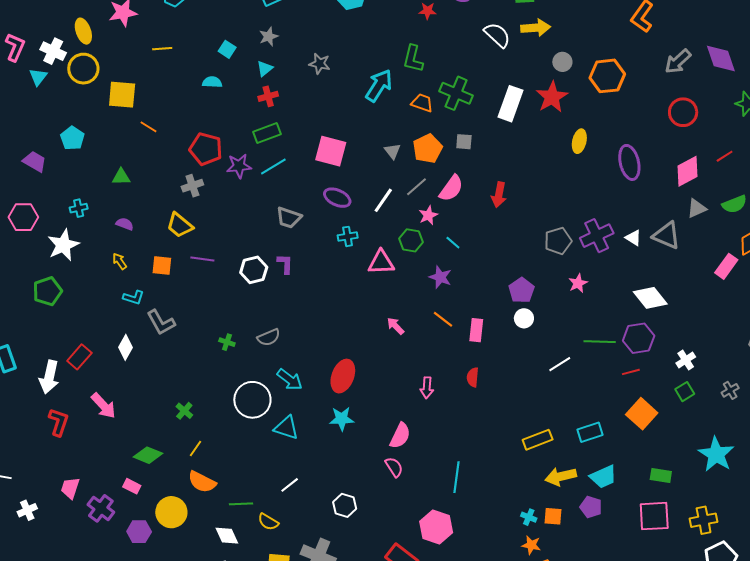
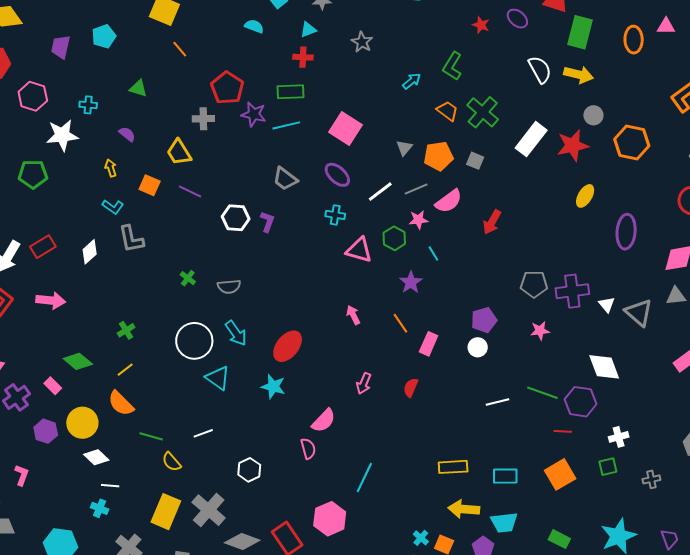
cyan arrow: (379, 86) -> (412, 81), size x0.6
purple trapezoid: (35, 162) -> (61, 47), turned -125
pink arrow: (103, 406) -> (51, 300), turned -60
white diamond: (227, 536) -> (96, 457), moved, turned -40

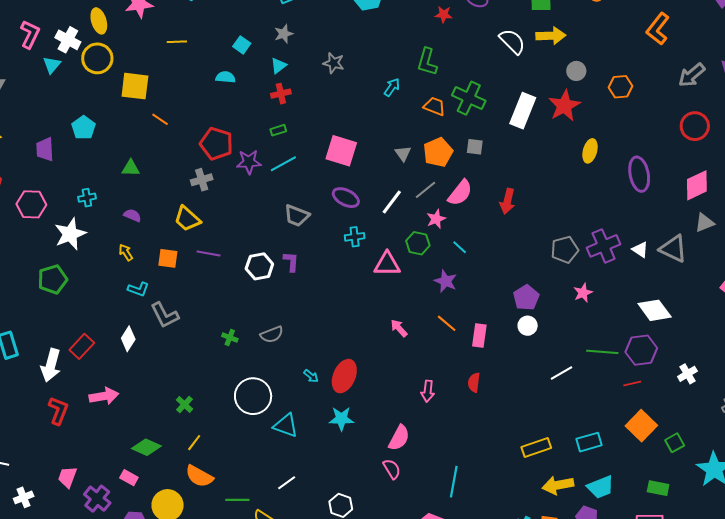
green rectangle: (291, 92) -> (278, 130), size x0.6
orange hexagon: (632, 142) -> (621, 87), size x0.7
cyan arrow: (236, 333) -> (311, 376), moved, size x0.6
green square: (608, 467) -> (675, 443), moved

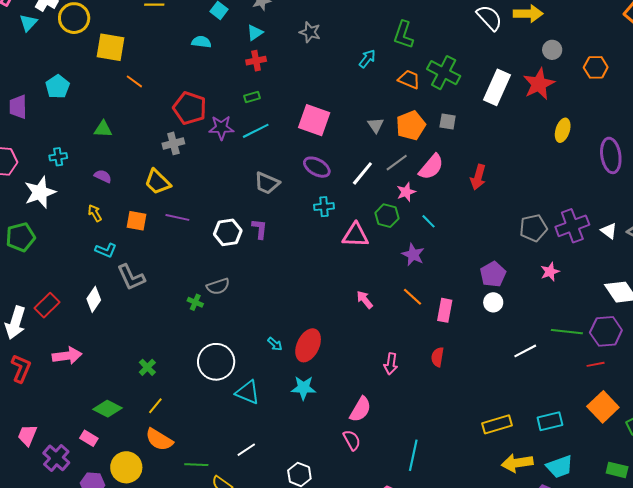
gray semicircle: (272, 334) -> (218, 286), moved

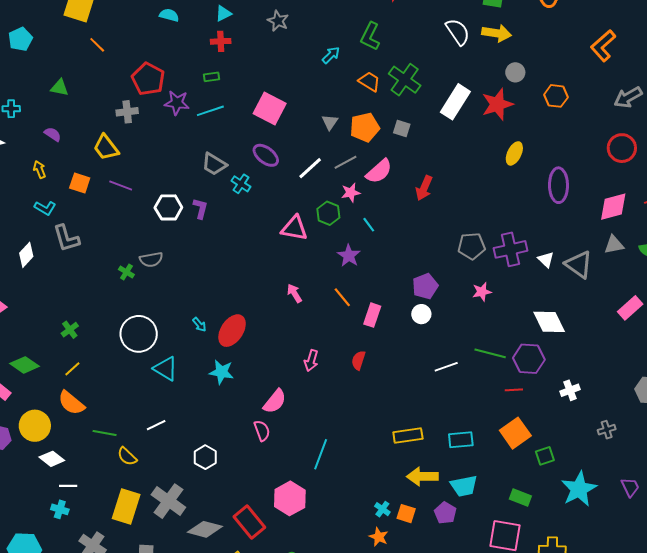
cyan cross: (324, 207) -> (241, 184), moved, turned 30

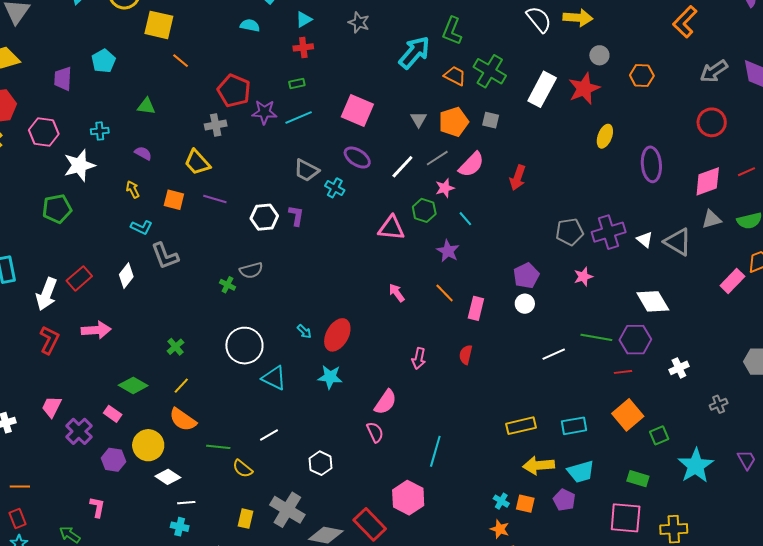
cyan arrow: (331, 55) -> (414, 53), size x1.8
yellow rectangle: (126, 506) -> (246, 519), size x0.6

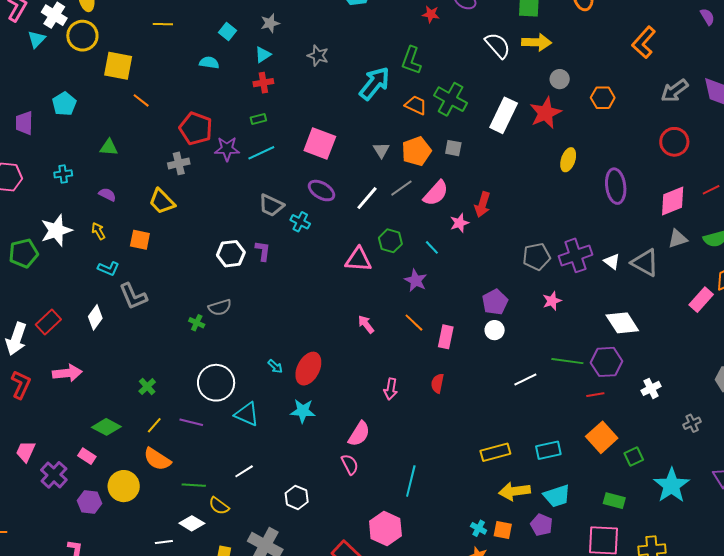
white star: (79, 165) -> (56, 230), moved
pink star: (445, 188) -> (459, 223), moved
purple line: (215, 199) -> (191, 422), moved
white diamond: (168, 477) -> (192, 523), moved

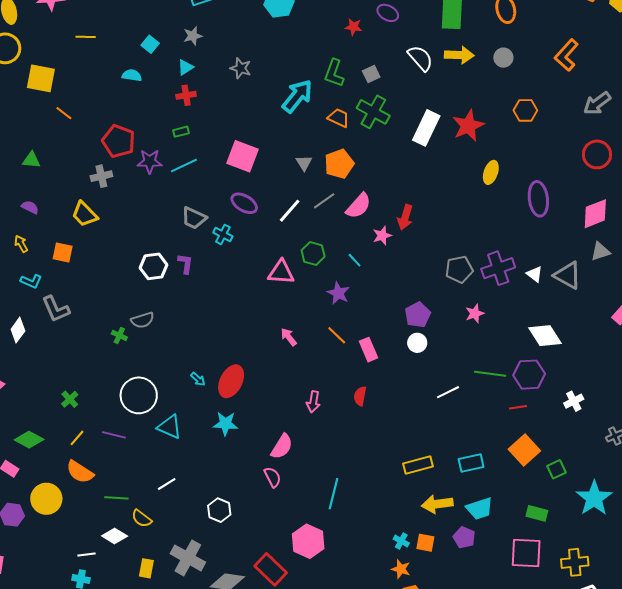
gray circle: (560, 79) -> (503, 58), moved
gray square: (453, 148) -> (371, 74), moved, turned -36
pink rectangle: (446, 337) -> (369, 350), turned -35

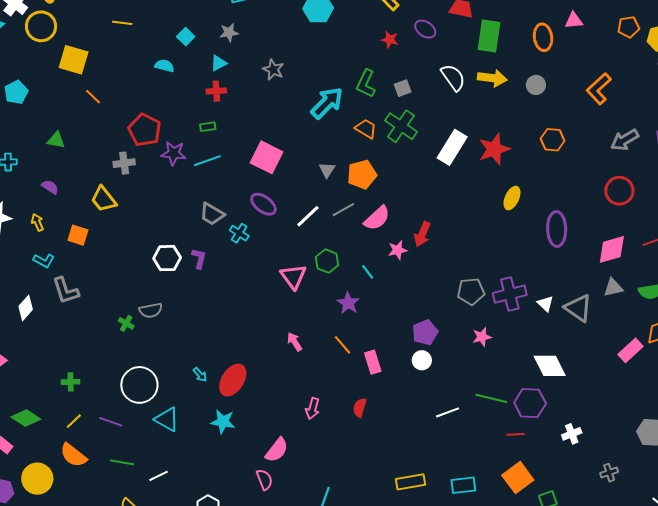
pink triangle: (281, 272) -> (293, 277), turned 44
green cross: (70, 399) -> (71, 382), turned 36
green line: (116, 498) -> (122, 462), moved

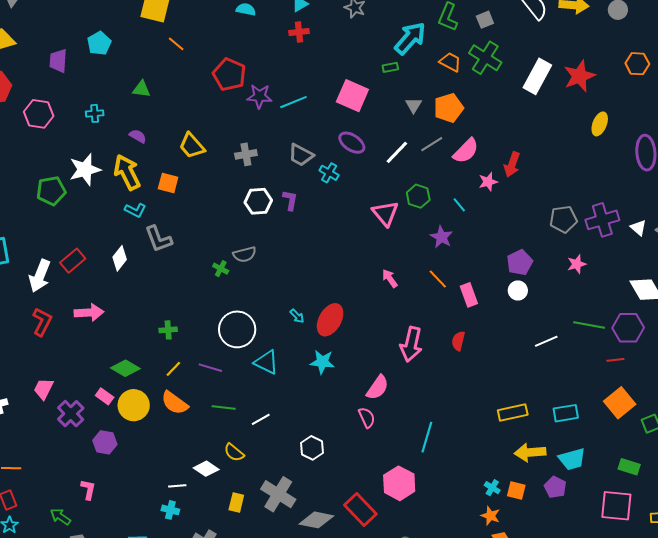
green rectangle: (208, 127) -> (390, 67), moved
gray cross: (124, 163) -> (246, 154), moved
yellow arrow: (37, 222) -> (127, 172), size x2.0
pink arrow: (313, 409) -> (411, 344), size x1.6
yellow circle: (37, 479) -> (134, 405), moved

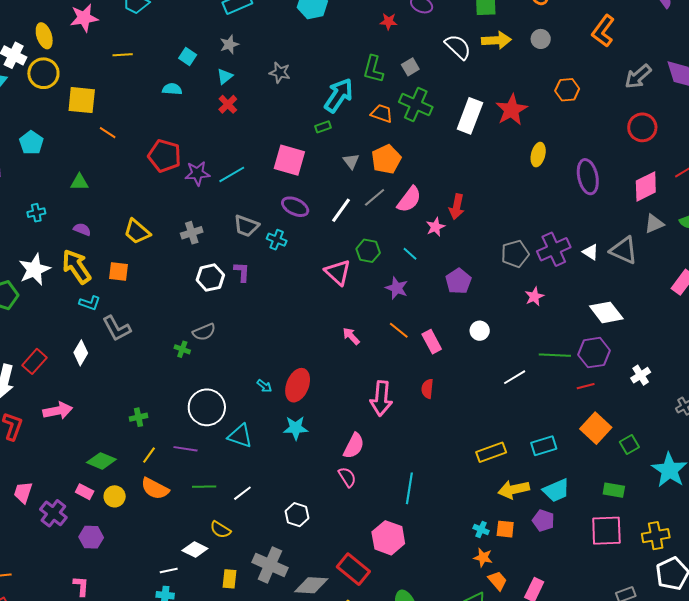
red cross: (299, 32) -> (228, 104), turned -30
purple pentagon: (520, 262) -> (458, 281), moved
yellow circle: (134, 405) -> (115, 496), size x0.7

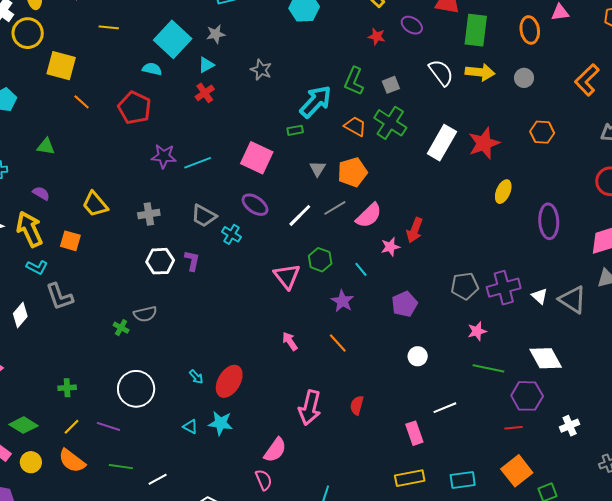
cyan square: (188, 57) -> (173, 39), size x2.0
red pentagon: (164, 156) -> (134, 108), moved
pink rectangle: (432, 342) -> (414, 433), moved
green line: (555, 355) -> (488, 368), moved
cyan triangle: (240, 436) -> (190, 427), moved, size x0.6

